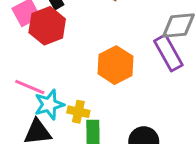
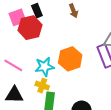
cyan star: (49, 105) -> (44, 67), moved

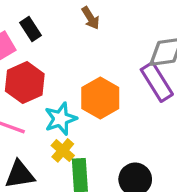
red hexagon: (30, 28) -> (25, 83), moved
yellow cross: (42, 86) -> (63, 150), turned 32

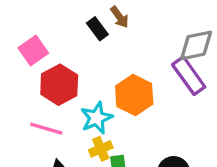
black rectangle: (31, 29) -> (97, 29), moved
yellow cross: (63, 150) -> (101, 149), turned 30

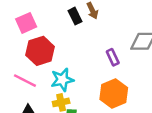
purple rectangle: (189, 76) -> (113, 57), moved, size x0.6
orange hexagon: (134, 95) -> (114, 93), moved

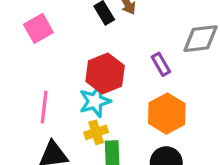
red hexagon: (40, 51) -> (105, 73), moved
pink line: (25, 81) -> (44, 107), turned 75

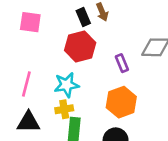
pink square: (38, 28) -> (30, 22), turned 30
red hexagon: (105, 73) -> (80, 46), moved

